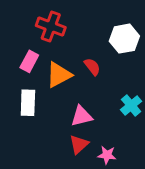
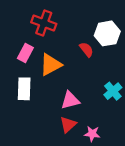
red semicircle: (92, 67) -> (86, 50), moved

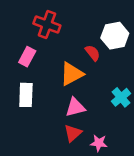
orange triangle: (51, 65) -> (72, 74), moved

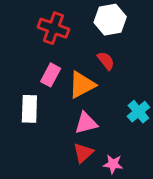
white hexagon: (115, 36) -> (110, 20), moved
pink rectangle: (27, 57) -> (51, 75), moved

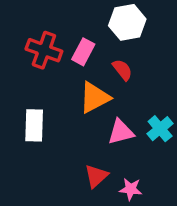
red cross: (53, 28) -> (44, 50), moved
pink rectangle: (51, 75) -> (83, 52), moved
pink triangle: (86, 123) -> (121, 132), moved

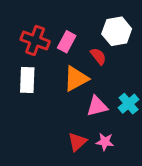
white hexagon: (127, 22) -> (117, 31), moved
white rectangle: (34, 125) -> (27, 80), moved
pink star: (131, 189) -> (105, 142), moved

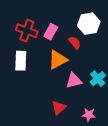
pink star: (105, 142) -> (89, 115), moved

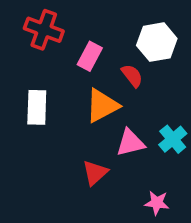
red cross: (27, 31) -> (44, 30), moved
red triangle: (59, 108) -> (95, 173), moved

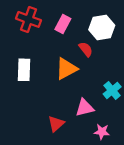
pink rectangle: (90, 56) -> (63, 24), moved
pink triangle: (130, 143) -> (85, 108), moved
red triangle: (95, 173) -> (56, 124), moved

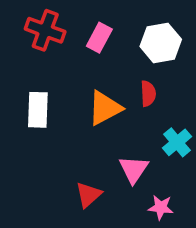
red semicircle: (86, 49) -> (148, 94), moved, turned 35
pink triangle: (85, 108) -> (134, 169), turned -42

